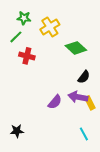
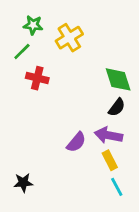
green diamond: (76, 48) -> (118, 79), moved, turned 30
yellow rectangle: (90, 103) -> (110, 160), moved

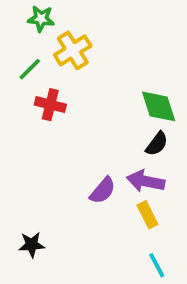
green star: (33, 25) -> (41, 19), moved
yellow cross: (69, 38) -> (73, 50), moved
cyan line: (117, 187) -> (157, 265), moved

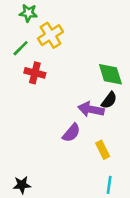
purple arrow: (146, 181) -> (91, 109), moved
black star: (32, 245) -> (22, 185), moved
cyan line: (157, 265) -> (109, 185), turned 36

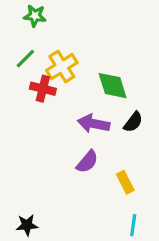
yellow cross: (51, 35) -> (62, 67), moved
green diamond: (110, 74) -> (113, 86), moved
purple arrow: (91, 109) -> (94, 124), moved

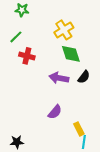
yellow cross: (62, 67) -> (64, 30), moved
purple semicircle: (87, 162) -> (55, 112), moved
yellow rectangle: (125, 182) -> (79, 129), moved

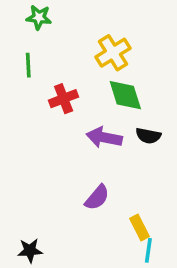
green line: (16, 37) -> (28, 65), turned -48
red cross: (27, 56) -> (64, 99), moved, turned -35
black semicircle: (84, 77) -> (148, 136), turned 64

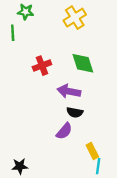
yellow cross: (113, 53) -> (75, 18), moved
green line: (28, 65) -> (13, 33), moved
black semicircle: (148, 136) -> (75, 112), moved

